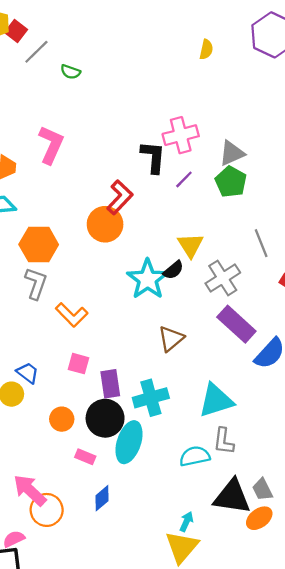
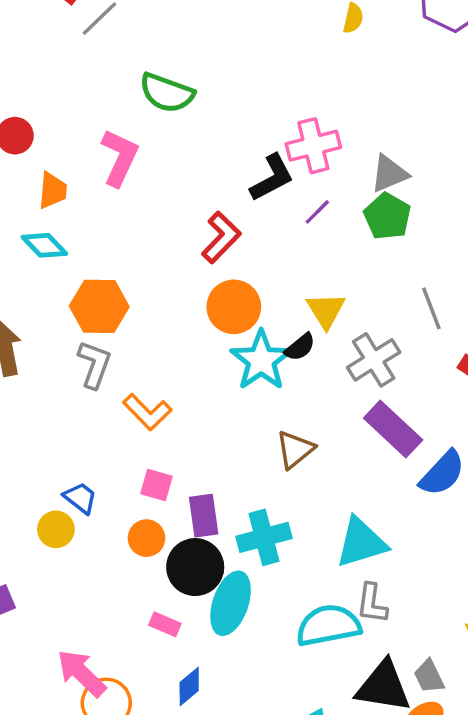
green semicircle: (70, 72) -> (167, 93), moved, size x1.8
black L-shape: (153, 157) -> (272, 178), turned 56
orange circle: (105, 224) -> (234, 307), moved
orange circle: (62, 419) -> (147, 538), moved
cyan semicircle: (195, 456) -> (328, 625), size x1.4

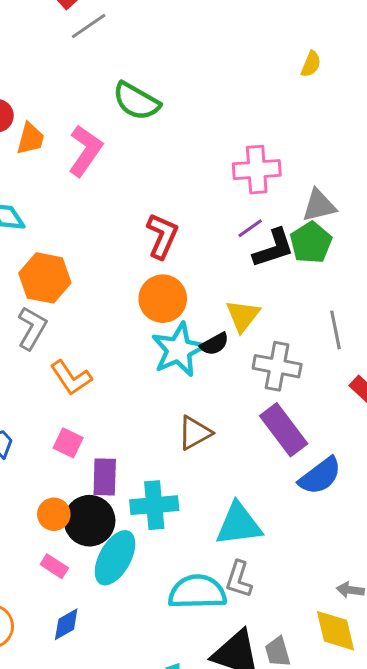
black L-shape: (272, 178) -> (273, 248), moved
orange trapezoid: (53, 191) -> (30, 139), moved
red L-shape: (221, 237) -> (162, 236), turned -30
gray cross: (374, 360) -> (277, 366), turned 33
orange circle: (147, 538) -> (54, 514), moved

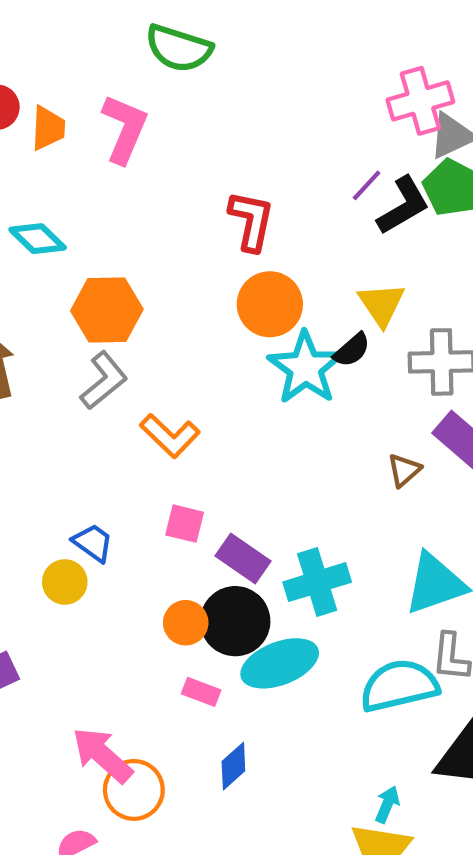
pink cross: (257, 170) -> (420, 101), moved
gray L-shape: (32, 328) -> (104, 381), turned 33
brown triangle: (195, 433) -> (404, 470), moved, size x0.7
purple rectangle: (105, 477) -> (243, 559), turned -45
cyan ellipse: (115, 558) -> (280, 663), turned 52

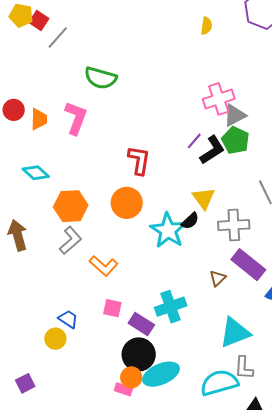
orange circle: (270, 304) -> (127, 203), moved
cyan cross: (317, 582) -> (171, 307), moved
orange circle: (186, 623) -> (131, 377), moved

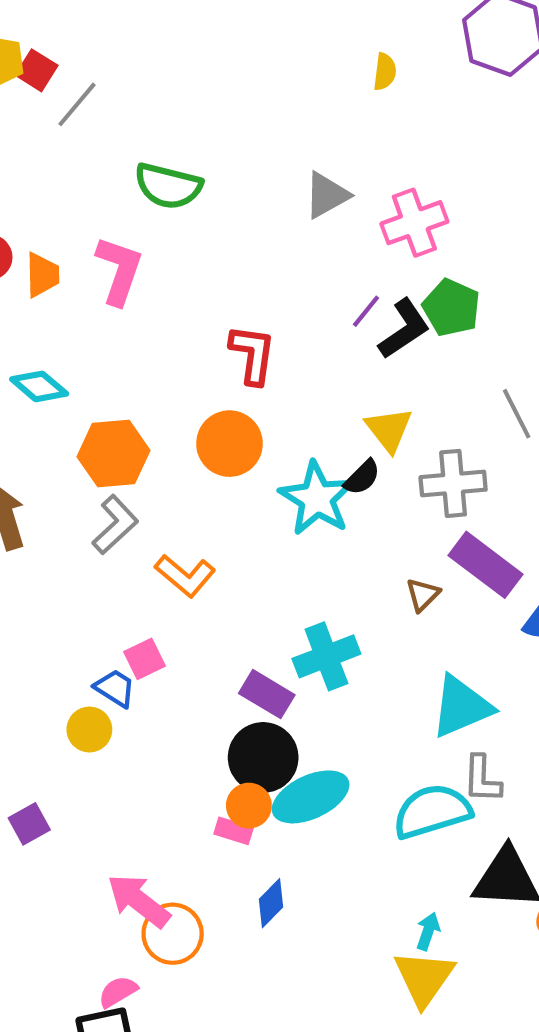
gray triangle: (235, 115) -> (327, 195), moved
pink square: (112, 308) -> (144, 659), moved, turned -36

